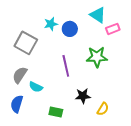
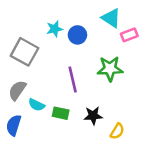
green rectangle: (56, 112) -> (61, 113), moved

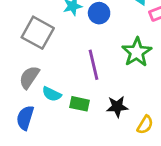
green star: (110, 69) -> (137, 52), turned -30

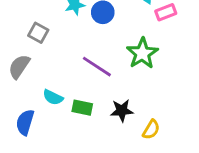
gray square: (38, 33) -> (38, 33), size x0.6
purple line: (93, 65) -> (97, 67), turned -44
gray semicircle: (29, 77) -> (19, 67), moved

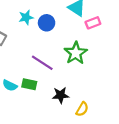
green rectangle: (82, 108) -> (29, 84), moved

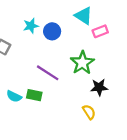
black star: (61, 95) -> (99, 87), moved
yellow semicircle: (82, 109) -> (89, 112), moved, turned -64

